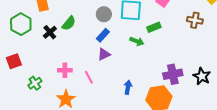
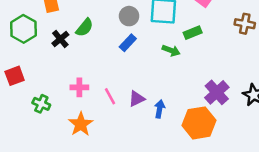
purple triangle: (104, 54) -> (137, 99), moved
purple cross: (173, 74) -> (217, 92), turned -30
green cross: (35, 83) -> (41, 104), turned -32

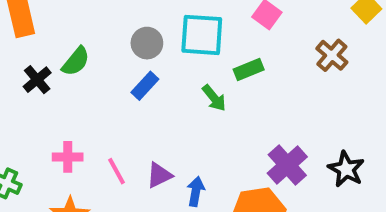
brown cross: (245, 24) -> (332, 55), turned 30
green arrow: (171, 50) -> (214, 98), turned 30

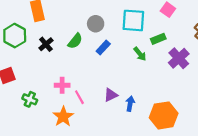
gray circle: (147, 43) -> (96, 24), moved
green semicircle: (76, 61) -> (75, 41), moved
purple cross: (287, 165) -> (179, 58), moved
pink line: (116, 171) -> (79, 97), moved

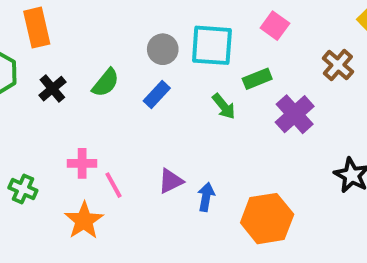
gray circle: (96, 24) -> (163, 49), moved

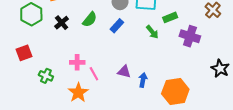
purple cross: (295, 114) -> (190, 36), turned -30
purple triangle: (171, 181) -> (124, 72), turned 40

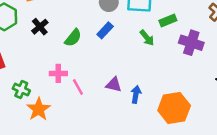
green semicircle: (90, 19) -> (73, 38), moved
orange star: (78, 93) -> (39, 109), moved

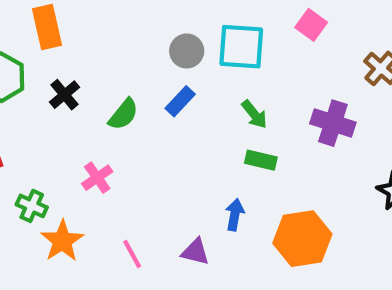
green rectangle: (168, 21) -> (261, 160), moved, turned 35
pink cross: (58, 73) -> (97, 178), turned -35
purple triangle: (114, 85) -> (195, 252), moved
pink line: (78, 87) -> (132, 254), moved

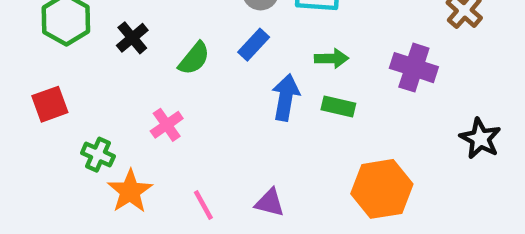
green arrow: (254, 114) -> (331, 58), turned -52
blue arrow: (235, 215) -> (286, 97), moved, size x1.4

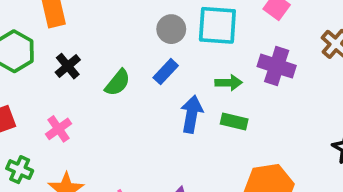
purple cross: (414, 68) -> (277, 66), moved
pink cross: (167, 125) -> (58, 129), moved
green cross: (98, 155) -> (20, 170), moved

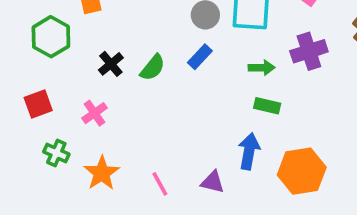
black cross: (68, 66) -> (111, 64), moved
purple cross: (277, 66) -> (309, 51), turned -36
blue arrow: (192, 114) -> (249, 151), moved

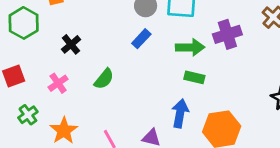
green semicircle: (153, 68) -> (104, 79), moved
green arrow: (262, 68) -> (190, 47), size x1.4
green cross: (56, 153) -> (28, 115), turned 30

